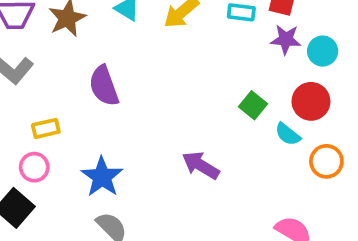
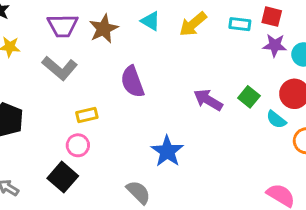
purple arrow: (201, 165) -> (208, 100), moved
blue star: (102, 177) -> (167, 151), moved

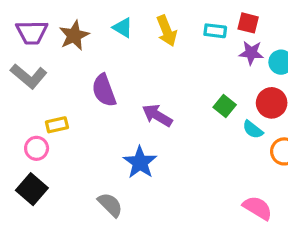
yellow arrow: (193, 24) -> (167, 31), turned -72
purple arrow: (208, 100) -> (157, 115), moved
pink circle: (78, 145) -> (37, 148), moved

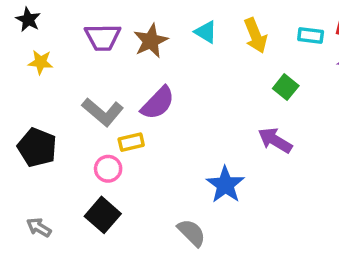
gray L-shape: (29, 76) -> (103, 112), moved
purple semicircle: (104, 90) -> (158, 103), moved, turned -116
green square: (225, 106) -> (286, 87), moved
purple arrow: (157, 115) -> (275, 140), moved

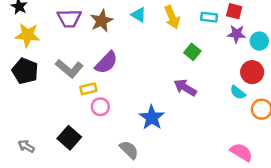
yellow star: (41, 62) -> (27, 35), size x1.5
black pentagon: (37, 147) -> (25, 71), moved
pink circle: (108, 169) -> (100, 107), moved

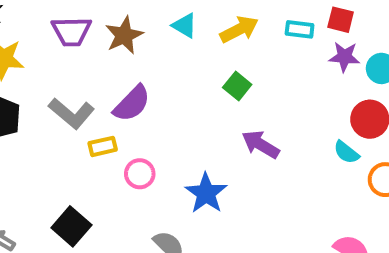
yellow arrow: (172, 17) -> (239, 29), turned -95
green square: (192, 52) -> (237, 86), moved
pink circle: (100, 107) -> (140, 174), moved

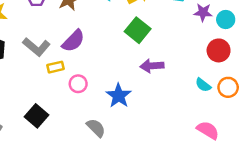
green square: (237, 86) -> (138, 30), size x1.5
purple arrow: (261, 144) -> (152, 66), turned -35
cyan semicircle: (346, 152) -> (203, 85), moved

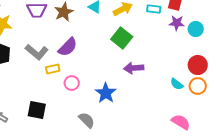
red circle: (219, 50) -> (198, 65), moved
black square: (36, 116) -> (37, 110), turned -30

